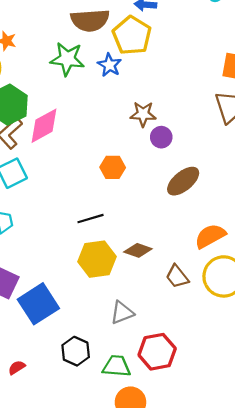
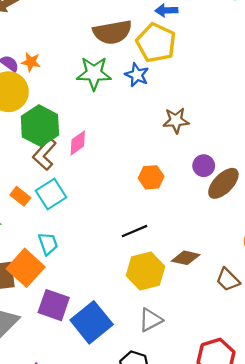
pink diamond: (44, 126) -> (78, 143), size x0.7
purple circle: (161, 137) -> (204, 166), moved
gray triangle: (122, 313) -> (151, 320), moved

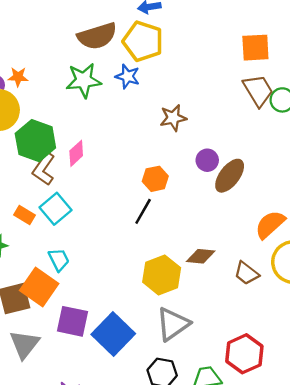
black line: (135, 231) -> (143, 211), moved, turned -30
gray triangle: (151, 320) -> (173, 324), size x1.4

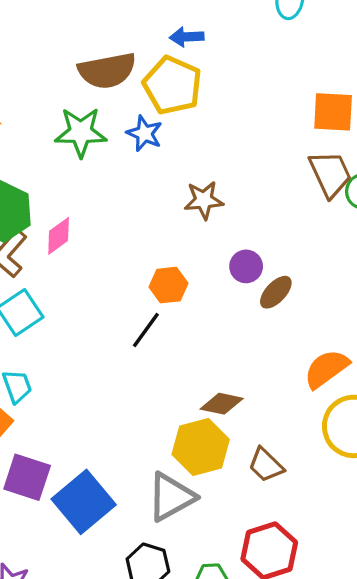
brown ellipse: (230, 176) -> (276, 292), size x0.7
brown trapezoid: (246, 273) -> (266, 465), moved
yellow hexagon: (162, 275) -> (201, 447), moved

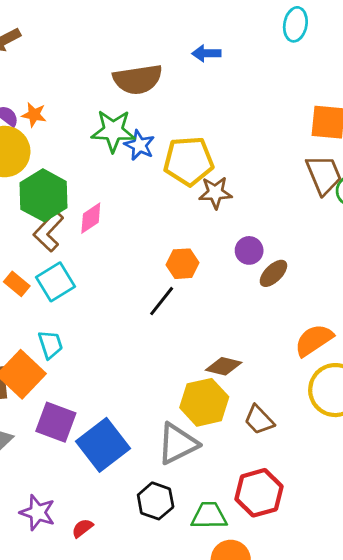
yellow pentagon: (172, 85) -> (189, 161), moved, turned -30
blue star: (145, 133) -> (139, 145), moved

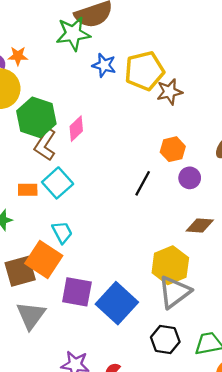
green star: (113, 131) -> (73, 34), moved
purple circle: (249, 250) -> (190, 178), moved
orange hexagon: (182, 264) -> (173, 149), moved
orange rectangle: (17, 284) -> (28, 190), turned -30
yellow hexagon: (204, 402) -> (170, 265), moved

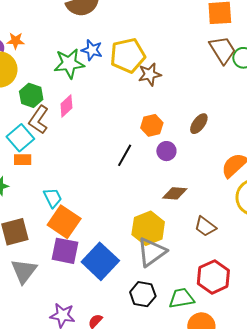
green star: (73, 34) -> (69, 63), moved
green hexagon: (36, 117) -> (31, 95), size x0.7
cyan square: (58, 183) -> (20, 138), moved
orange square: (44, 259) -> (64, 222), moved

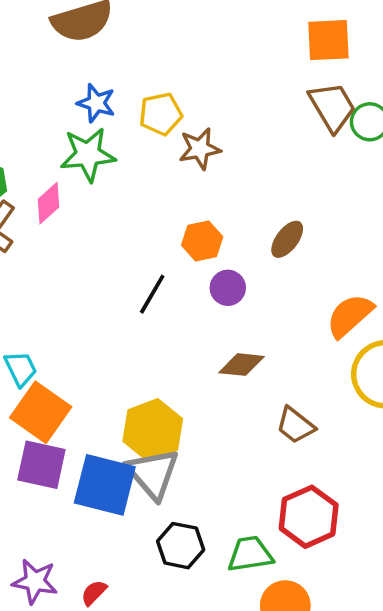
yellow pentagon: (128, 55) -> (161, 114), size x0.7
green star: (69, 63) -> (88, 155), moved
yellow hexagon: (148, 228) -> (153, 430), moved
gray triangle: (152, 252) -> (153, 474), moved, turned -36
blue square: (100, 261) -> (105, 485), turned -30

